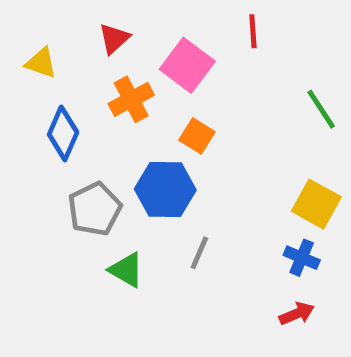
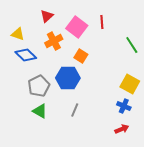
red line: (253, 31) -> (102, 22), moved
yellow triangle: (41, 63) -> (18, 34), moved
blue diamond: (63, 133) -> (26, 55), turned -70
gray line: (199, 253) -> (75, 110), moved
green triangle: (126, 270) -> (40, 111), moved

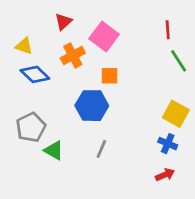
red line: (102, 22) -> (168, 30), moved
orange square: (81, 56) -> (109, 76), turned -32
gray pentagon: (39, 86) -> (31, 127), moved

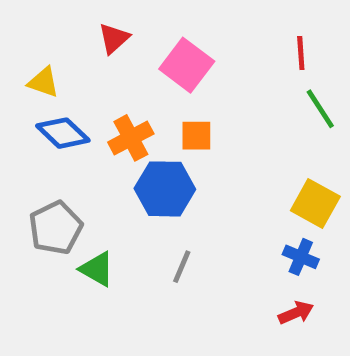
orange cross: (73, 55) -> (131, 138), moved

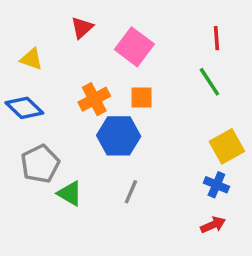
green line: (320, 109) -> (209, 82), moved
blue diamond: (63, 133) -> (24, 108), moved
yellow square: (315, 203) -> (227, 146), turned 32

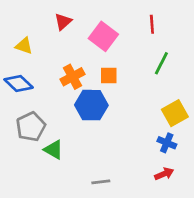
red line: (216, 38) -> (152, 24), moved
green line: (209, 82) -> (161, 63), turned 60
gray line: (131, 192) -> (101, 182), moved, turned 60

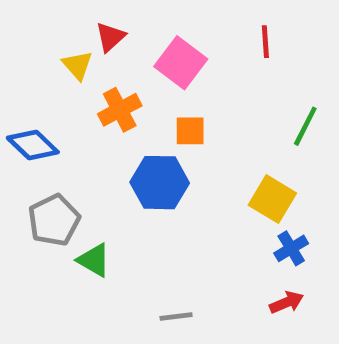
yellow triangle: (24, 46) -> (77, 65), moved, turned 30
green line: (161, 63) -> (305, 126), moved
orange cross: (72, 77) -> (120, 110), moved
yellow square: (175, 113) -> (272, 199), moved, turned -30
blue cross: (167, 143) -> (291, 248), turned 36

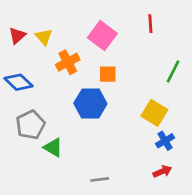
red triangle: (110, 37) -> (17, 36), moved

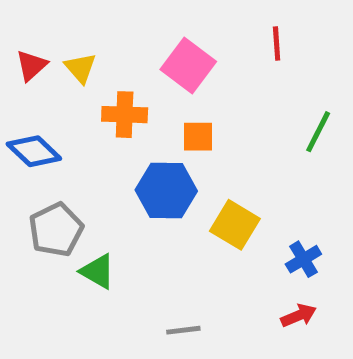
orange cross: (68, 62) -> (125, 115), turned 30
yellow square: (154, 113) -> (235, 225), moved

